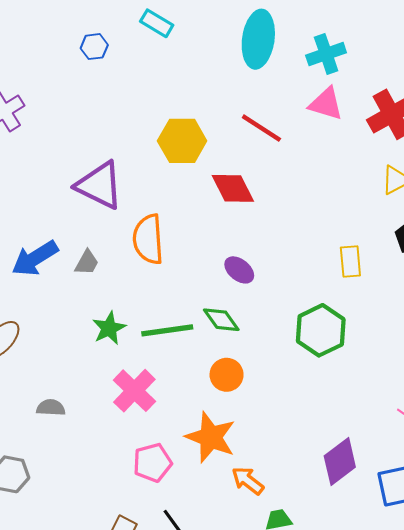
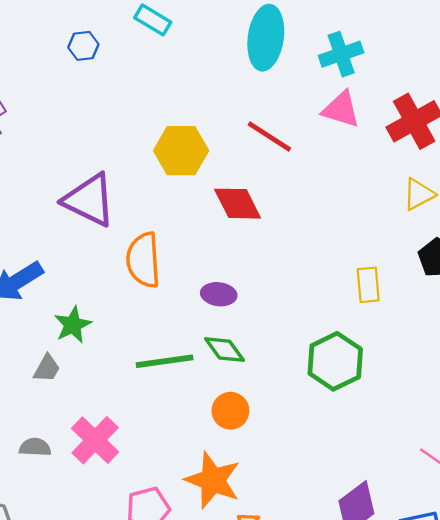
gray trapezoid: (87, 263) -> (47, 368), moved
purple ellipse: (239, 270) -> (219, 294), moved, turned -32
green star: (109, 328) -> (73, 325), moved
pink cross: (134, 391) -> (95, 440), moved

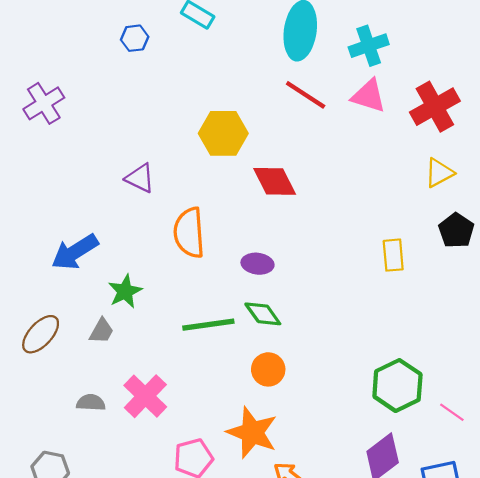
red line: (269, 136) -> (306, 95), moved
purple triangle: (89, 200) -> (140, 178), size x0.6
green hexagon: (335, 361) -> (397, 385), moved

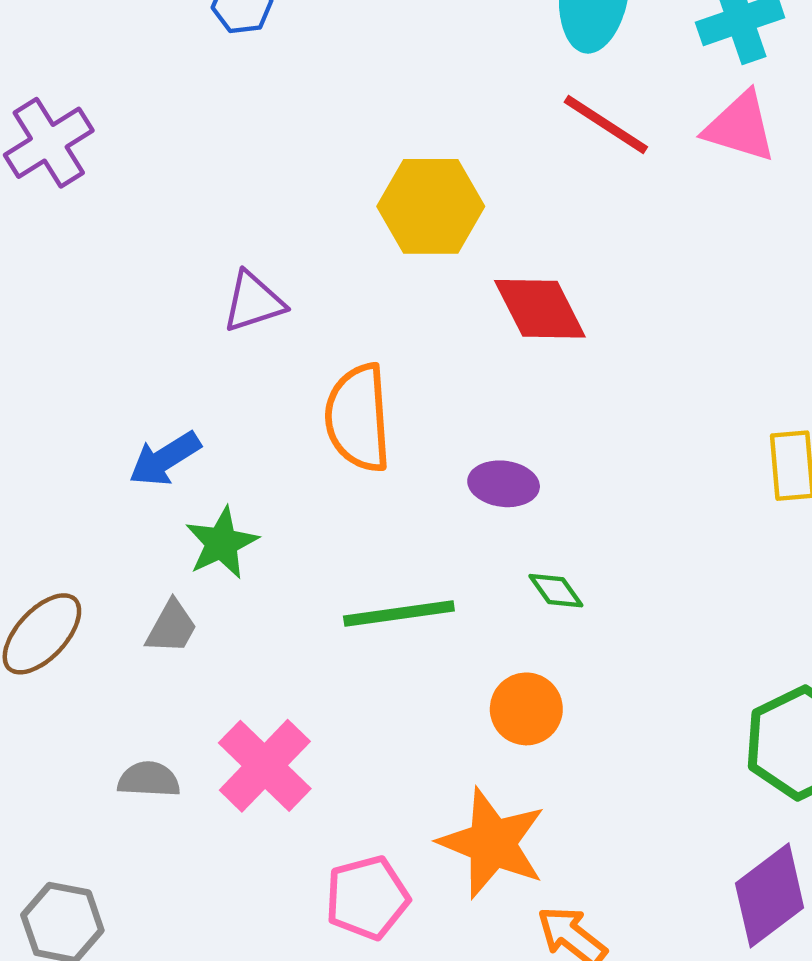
purple triangle: (140, 178) -> (253, 302), turned -44
blue arrow: (75, 252) -> (165, 459), moved, size x0.7
green diamond: (263, 314) -> (556, 591), moved, size x0.7

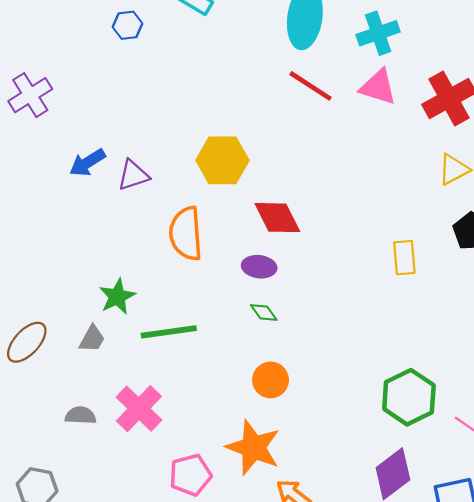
yellow hexagon: (431, 206) -> (222, 160), moved
red diamond: (540, 309) -> (277, 218), moved
blue arrow: (165, 459) -> (87, 163), moved
green diamond: (556, 591) -> (264, 312), moved
green line: (399, 613) -> (169, 332), moved

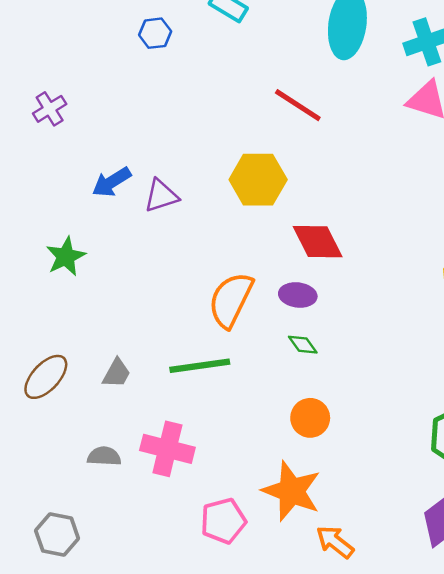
red line: (311, 86) -> (298, 105), moved
purple cross: (30, 95) -> (50, 109), size x0.7
orange semicircle: (186, 234) -> (231, 300), moved, turned 30
green star: (117, 296) -> (66, 257), moved
pink cross: (139, 409) -> (167, 449), turned -30

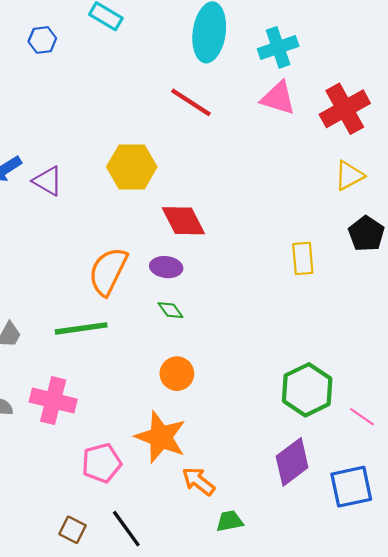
red line: (298, 105) -> (191, 102), moved
purple triangle: (161, 196) -> (48, 181), turned 48

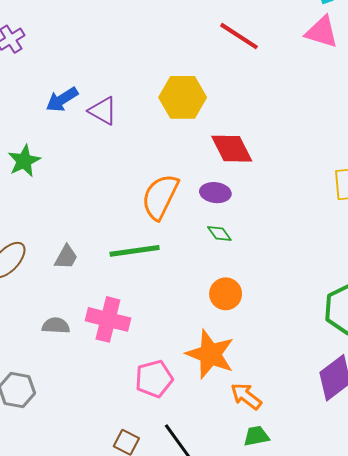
green trapezoid: (230, 521) -> (256, 436), moved

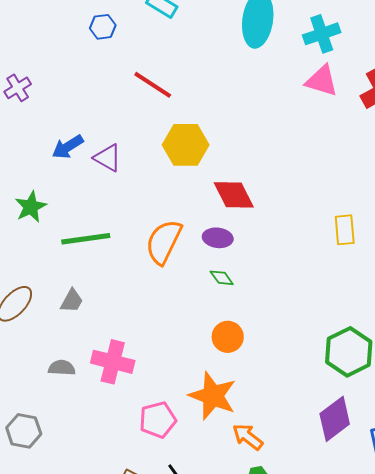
red line: (239, 36) -> (153, 85), moved
green line: (135, 251) -> (86, 239), moved

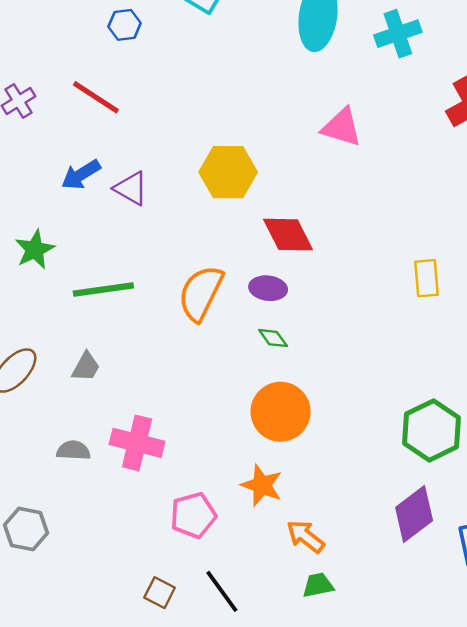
pink triangle: (322, 81) -> (342, 127), moved
red line: (153, 85) -> (96, 97), moved
orange circle: (228, 337) -> (281, 412), size x1.5
orange star: (213, 396) -> (262, 485), size x0.7

